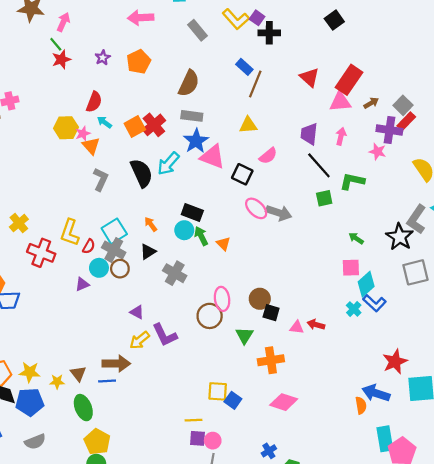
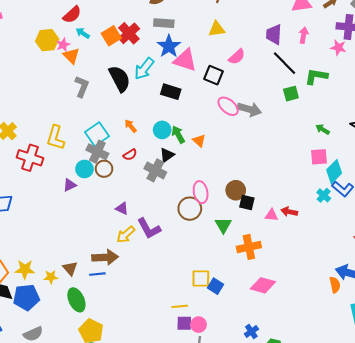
red semicircle: (94, 102) -> (72, 15), turned 30
black rectangle: (192, 213) -> (171, 92), moved
red semicircle: (89, 246) -> (130, 155), moved, turned 32
black triangle: (148, 252) -> (167, 155), moved

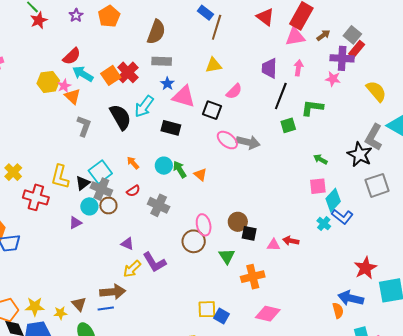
cyan arrow: (83, 33) -> (83, 74), size x1.5
blue star: (169, 46) -> (167, 84), size x0.6
black line: (285, 63) -> (281, 96), turned 68
black triangle: (167, 155) -> (83, 183), moved

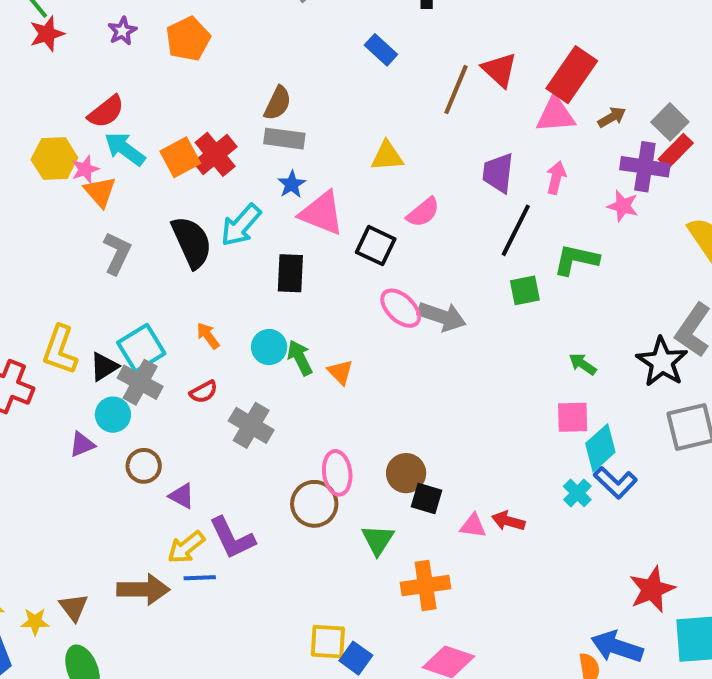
brown line: (217, 27) -> (456, 90), moved
brown semicircle: (156, 32) -> (278, 103), moved, size x0.7
black rectangle: (171, 128) -> (290, 273), turned 72
brown circle: (108, 206) -> (144, 466), moved
blue line: (106, 309) -> (200, 578), moved

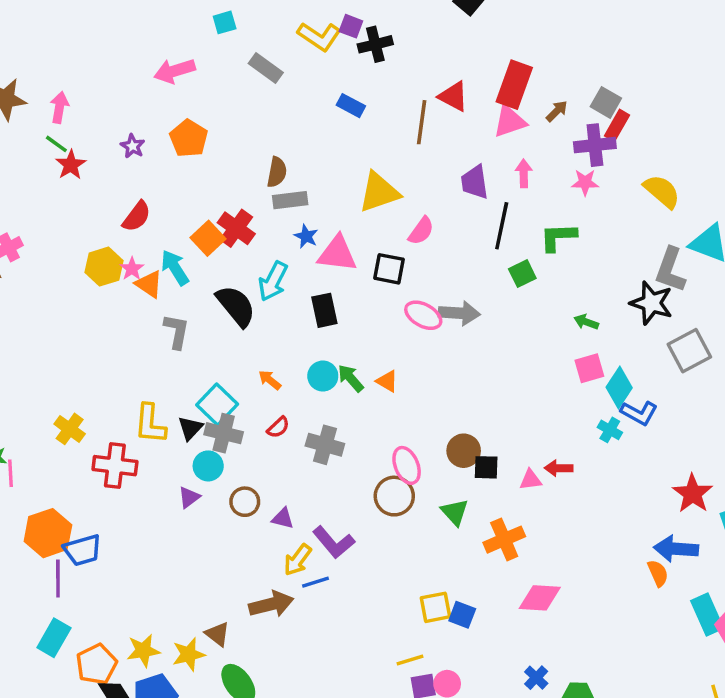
cyan arrow: (125, 149) -> (175, 268), moved, turned 36
yellow triangle: (387, 156) -> (379, 192), size x1.5
yellow star: (35, 622) -> (189, 654), size x1.4

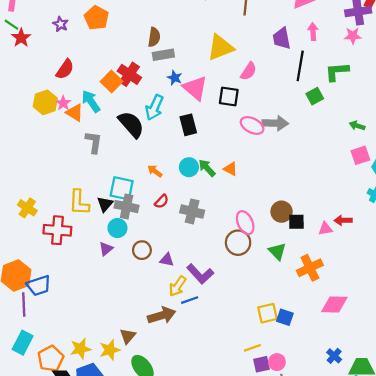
pink triangle: (337, 254) -> (195, 88), turned 36
cyan square: (217, 405) -> (122, 188), turned -30
brown triangle: (217, 634) -> (128, 336), turned 35

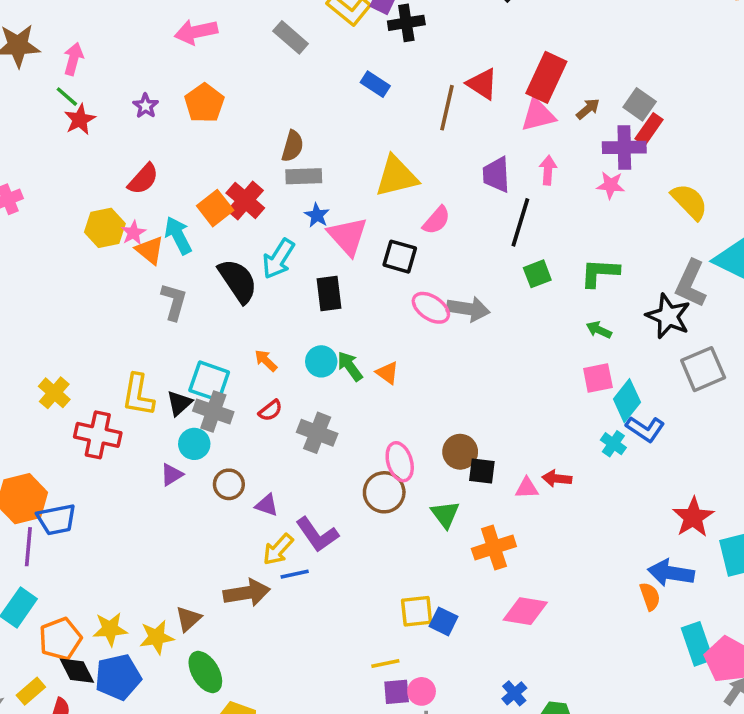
green L-shape: (337, 72) -> (600, 273), moved

